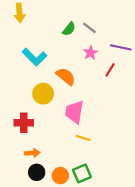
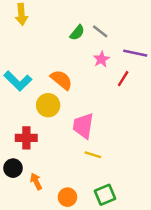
cyan L-shape: (34, 57) -> (18, 81), moved
orange semicircle: (66, 76) -> (61, 80), moved
orange arrow: (32, 153) -> (36, 181), moved, turned -112
black circle: (37, 172) -> (13, 168), moved
green square: (82, 173) -> (105, 195), moved

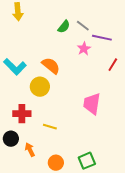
purple line: (135, 53) -> (102, 38), moved
red line: (123, 79) -> (113, 65), moved
pink trapezoid: (83, 126) -> (92, 104), moved
yellow line: (93, 155) -> (50, 127), moved

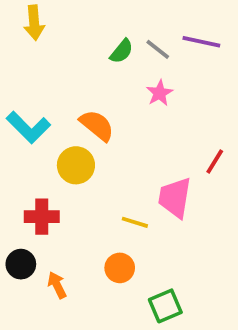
purple line: (102, 38) -> (201, 42), moved
red line: (113, 65) -> (215, 161), moved
yellow line: (50, 127) -> (135, 222), moved
orange circle: (56, 163) -> (120, 268), moved

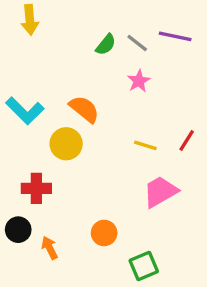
pink trapezoid: (175, 198) -> (160, 192), moved, turned 51
yellow line: (135, 222) -> (145, 145), moved

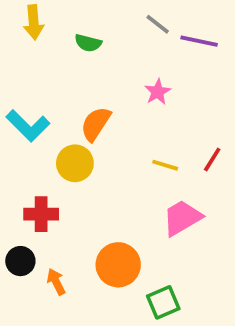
gray line: (137, 43) -> (158, 24), moved
green semicircle: (106, 45) -> (88, 43), moved, turned 65
orange semicircle: (84, 109) -> (96, 124), turned -96
orange circle: (104, 233) -> (118, 265), size x1.5

